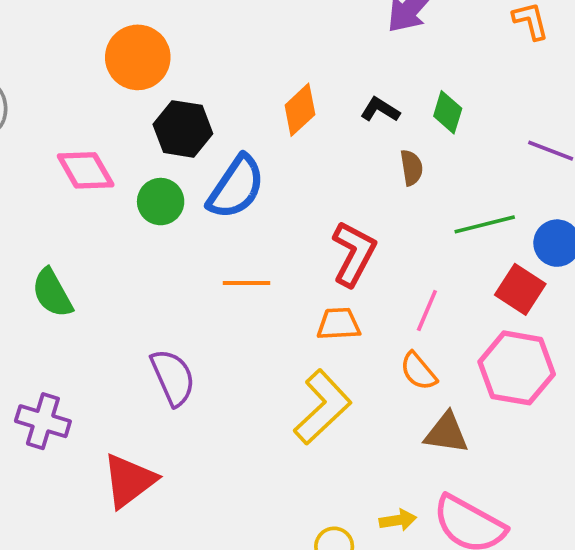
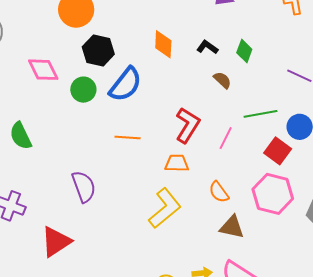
orange diamond: (300, 110) -> (163, 44), turned -48
brown semicircle: (411, 168) -> (222, 80), turned -42
pink line: (427, 310) -> (226, 138), moved

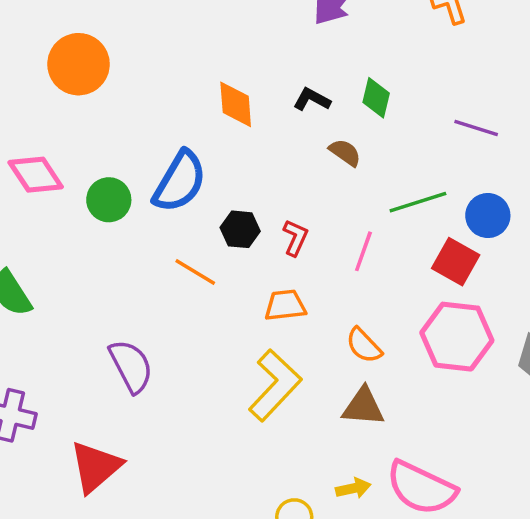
black hexagon: (98, 50) -> (240, 229), moved, size x0.7
red L-shape: (188, 125) -> (295, 238), size x0.6
orange line: (128, 137) -> (195, 272), turned 35
brown triangle: (232, 227) -> (363, 407), moved

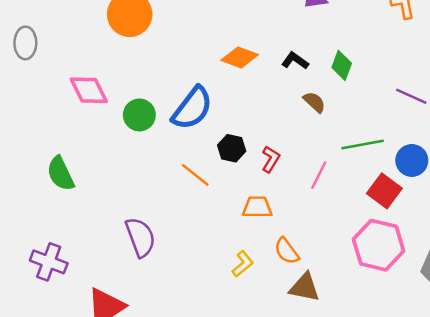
orange diamond: (236, 104) -> (240, 57), turned -72
orange semicircle: (364, 345) -> (287, 251), moved
yellow L-shape: (275, 385) -> (243, 264), size x0.5

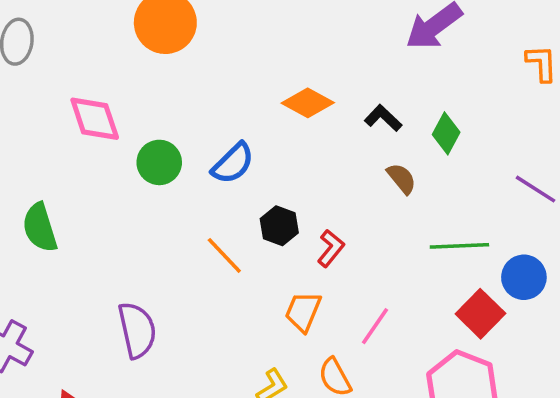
blue semicircle: (192, 108) -> (233, 163), size x0.7
pink line: (319, 175) -> (375, 326), moved
orange trapezoid: (257, 207) -> (303, 311), turned -76

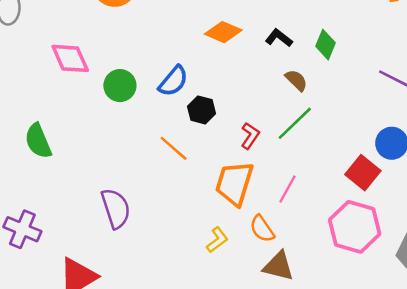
black hexagon: (279, 226) -> (201, 110), moved
green line: (459, 246) -> (295, 123), moved, turned -36
orange trapezoid: (303, 311) -> (234, 183), size x1.5

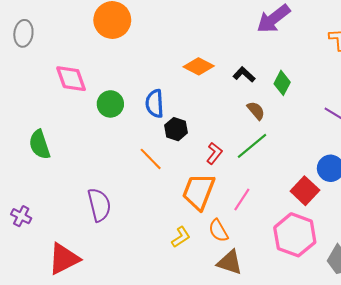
blue semicircle: (173, 81) -> (155, 104), turned 132
purple cross: (22, 229) -> (21, 216), size x0.7

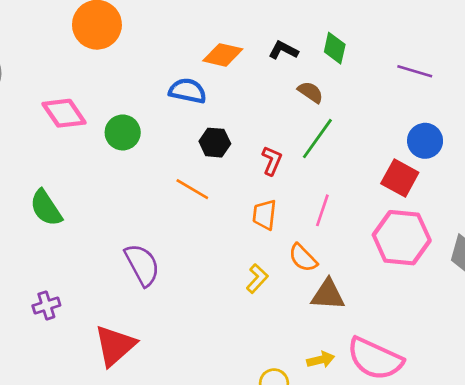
blue semicircle: (155, 104) -> (188, 91), moved, turned 120
orange trapezoid: (199, 192) -> (264, 215), size x0.6
purple cross: (21, 216) -> (46, 305), turned -30

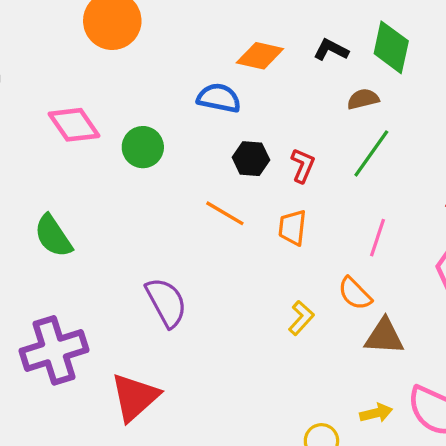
green diamond: (335, 48) -> (391, 47), size x1.4
brown semicircle: (310, 92) -> (363, 99), turned -48
red L-shape: (272, 161) -> (303, 165), moved
orange trapezoid: (264, 215) -> (292, 228), moved
purple cross: (46, 305) -> (54, 350), size x2.0

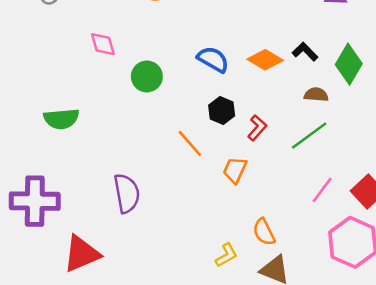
orange diamond: (260, 56) -> (265, 60), moved
pink diamond: (74, 125) -> (103, 44), size x0.7
green semicircle: (53, 236) -> (61, 119), turned -80
pink line: (377, 238) -> (322, 190), moved
yellow L-shape: (301, 318) -> (226, 255), moved

